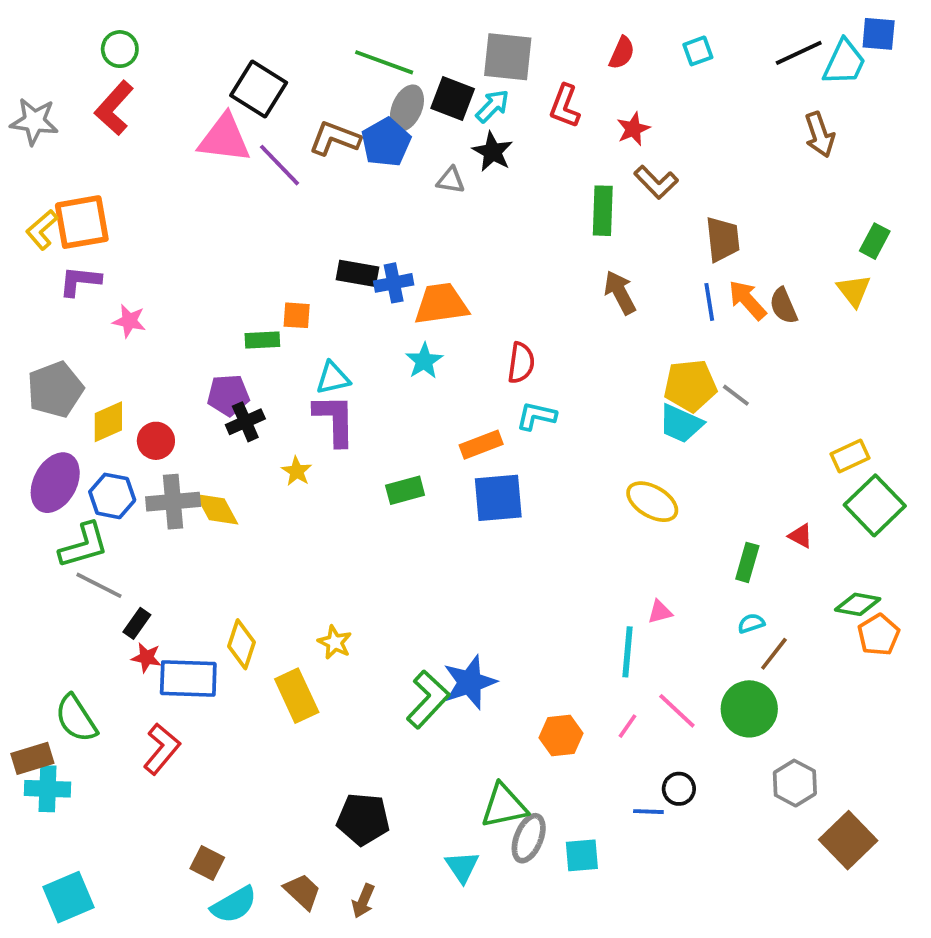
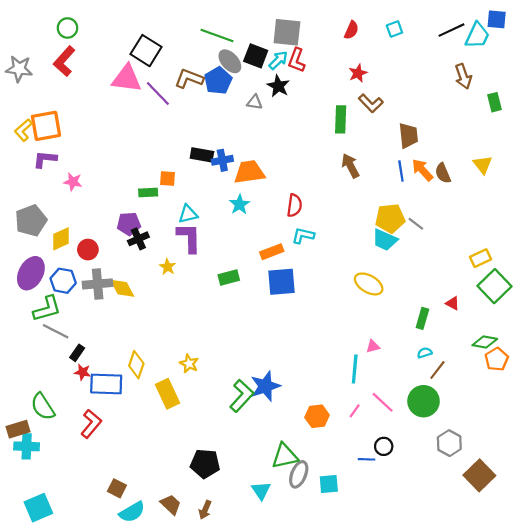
red L-shape: (565, 106) -> (297, 60), moved
gray ellipse: (407, 108) -> (230, 61), turned -65
green rectangle: (875, 241) -> (494, 102), moved, turned -42

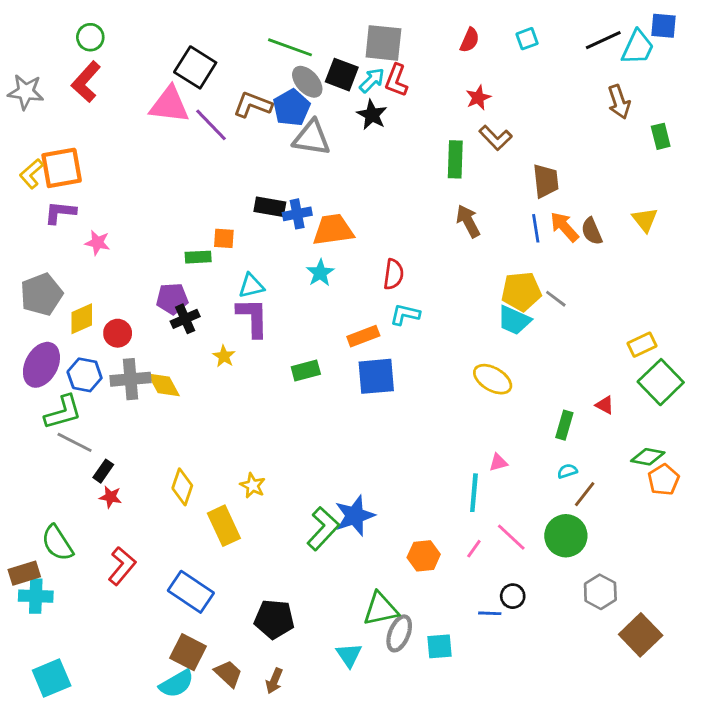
gray triangle: (255, 102) -> (312, 138), moved, size x1.8
blue rectangle: (106, 384) -> (191, 592), moved, turned 32
brown square: (117, 488) -> (188, 652), moved, size x1.4

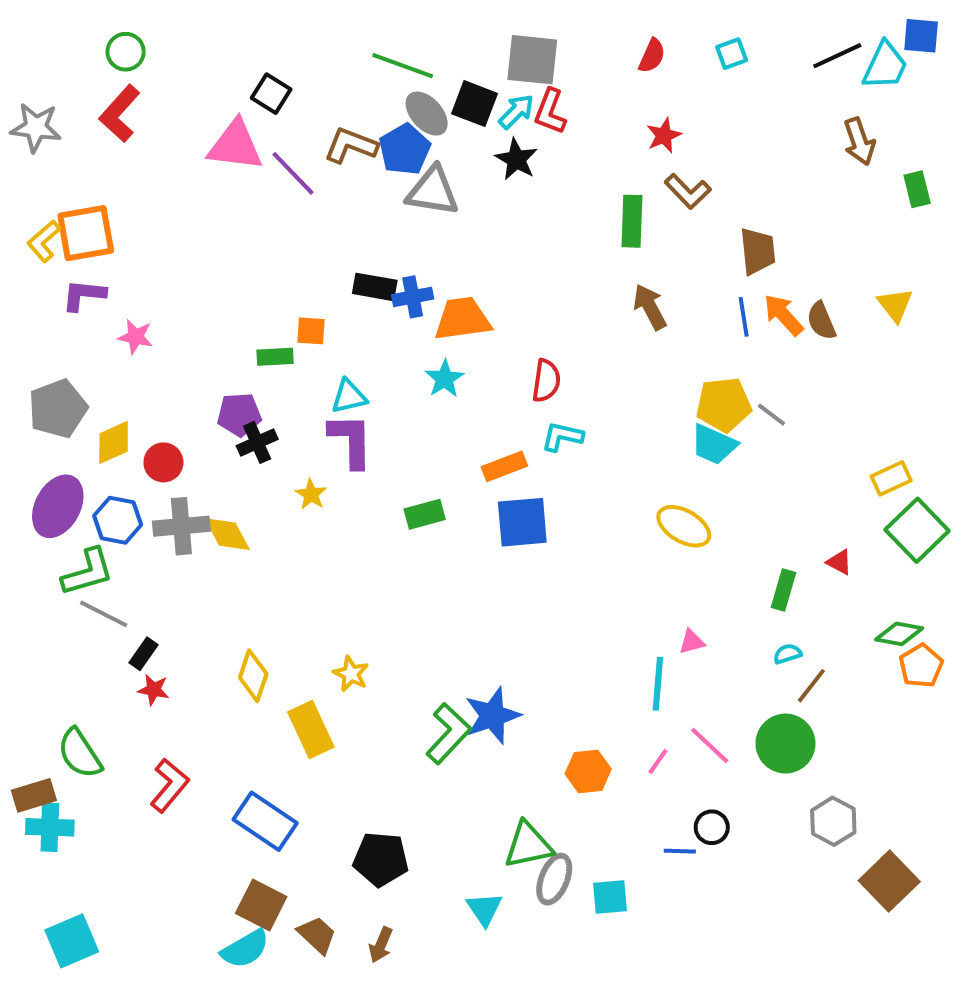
black square: (195, 67) -> (271, 94), size x0.7

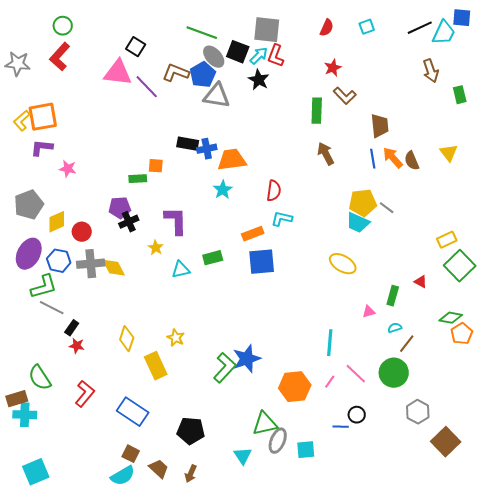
cyan triangle: (349, 397) -> (181, 270), moved
pink triangle: (692, 642) -> (369, 312), moved
orange hexagon: (588, 771) -> (295, 387), size x1.4
brown square: (261, 905) -> (131, 454), size x0.7

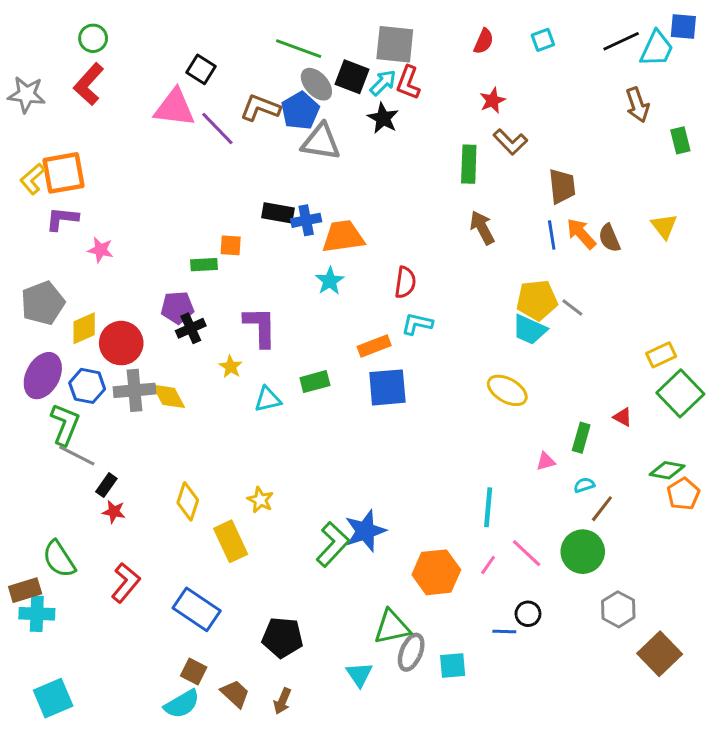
red circle: (82, 232) -> (121, 343), size x1.5
green L-shape: (44, 287) -> (65, 424), turned -52

